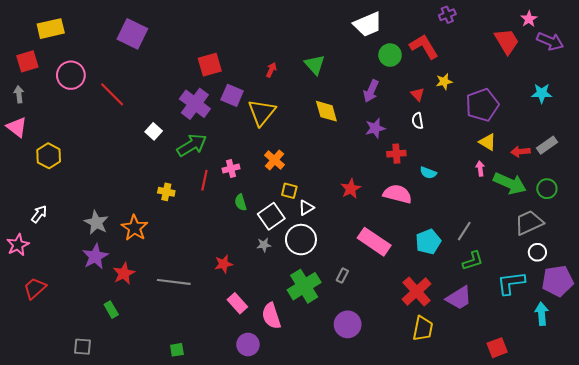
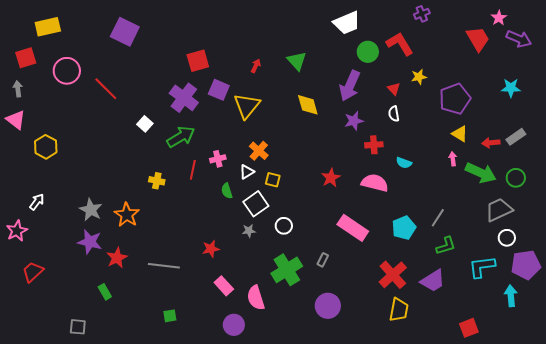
purple arrow: (371, 91) -> (350, 86), size x1.4
white triangle: (306, 208) -> (247, 172), moved
white circle: (301, 240) -> (284, 226), size x0.6
purple star: (95, 256) -> (90, 242), turned -30
green square: (177, 350) -> (170, 316), moved

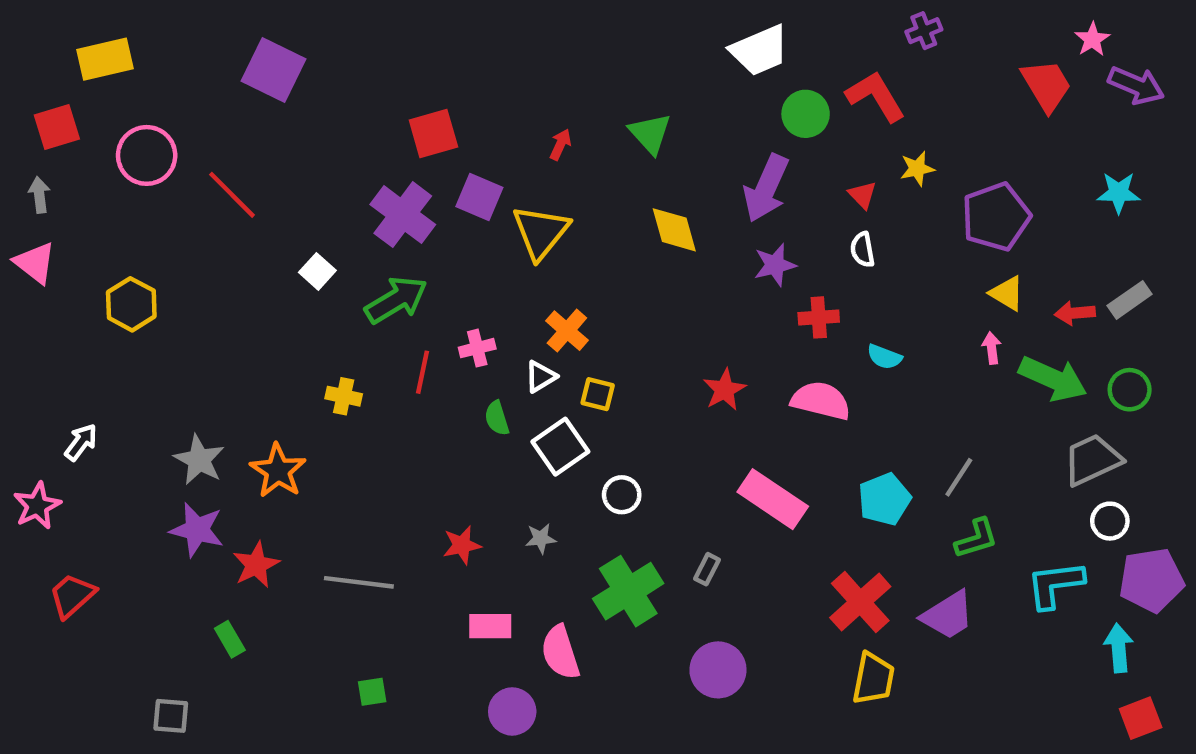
yellow hexagon: (46, 147) -> (131, 304), moved
gray star: (249, 231) -> (541, 539), moved
pink rectangle: (224, 286) -> (490, 626), turned -48
red square: (469, 328) -> (1141, 718), moved

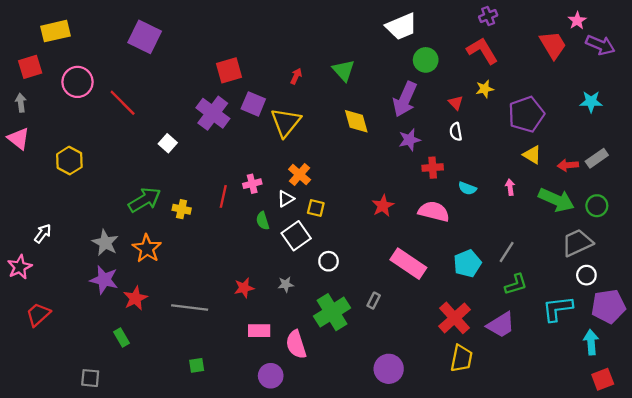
red L-shape: (876, 96) -> (482, 51), moved
green arrow: (396, 300) -> (145, 200), moved
pink arrow: (992, 348) -> (510, 187), moved
purple circle: (718, 670) -> (389, 369), moved

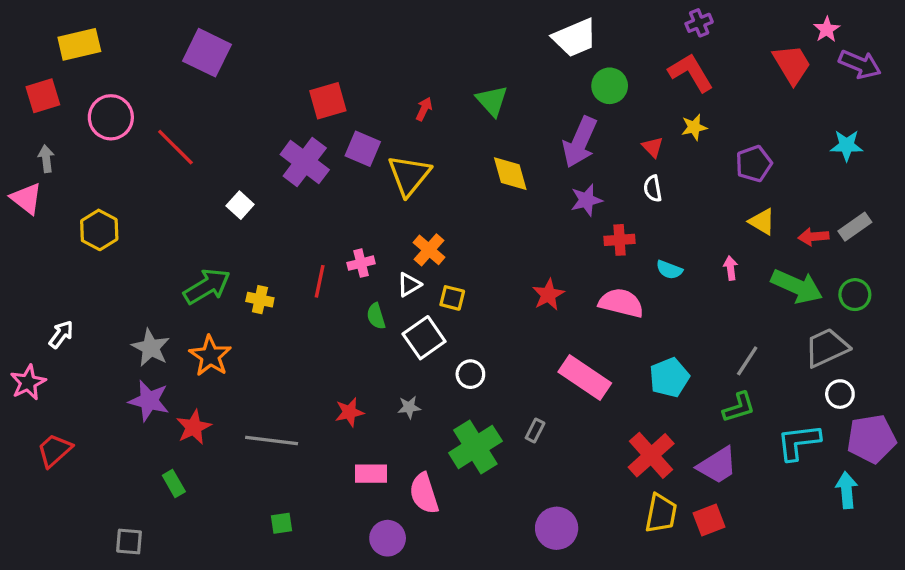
gray arrow: (21, 103) -> (46, 159), moved
purple pentagon: (526, 114) -> (754, 164), size x0.7
gray line: (507, 252) -> (747, 361), moved
red square: (603, 379) -> (709, 520), moved

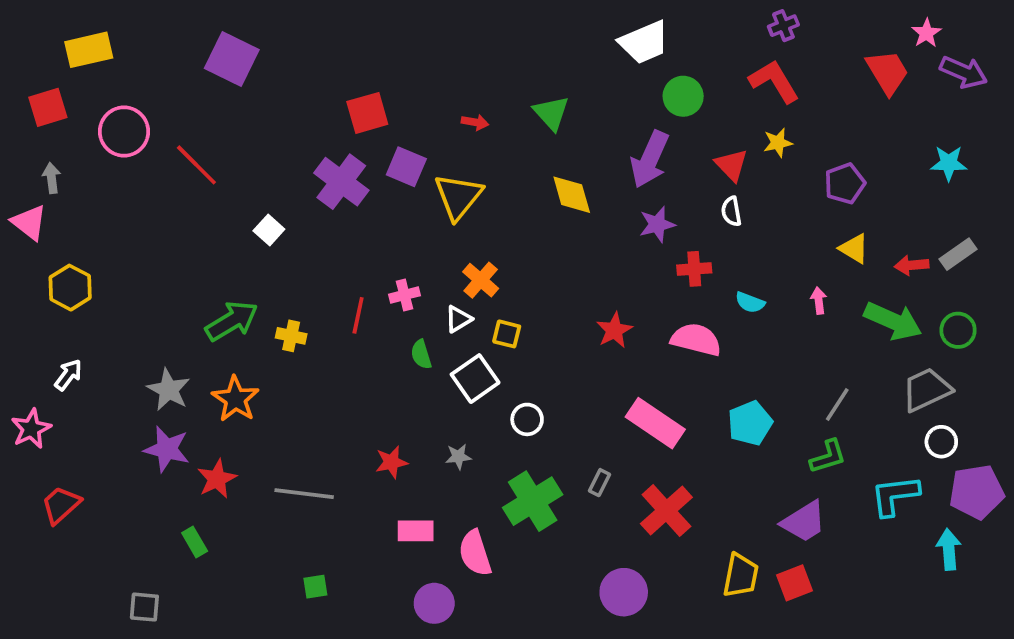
red arrow: (424, 109) -> (475, 122), turned 75
red triangle: (653, 147) -> (731, 165), size x1.4
yellow hexagon: (99, 230) -> (70, 288), moved
red cross: (651, 455) -> (666, 510), moved

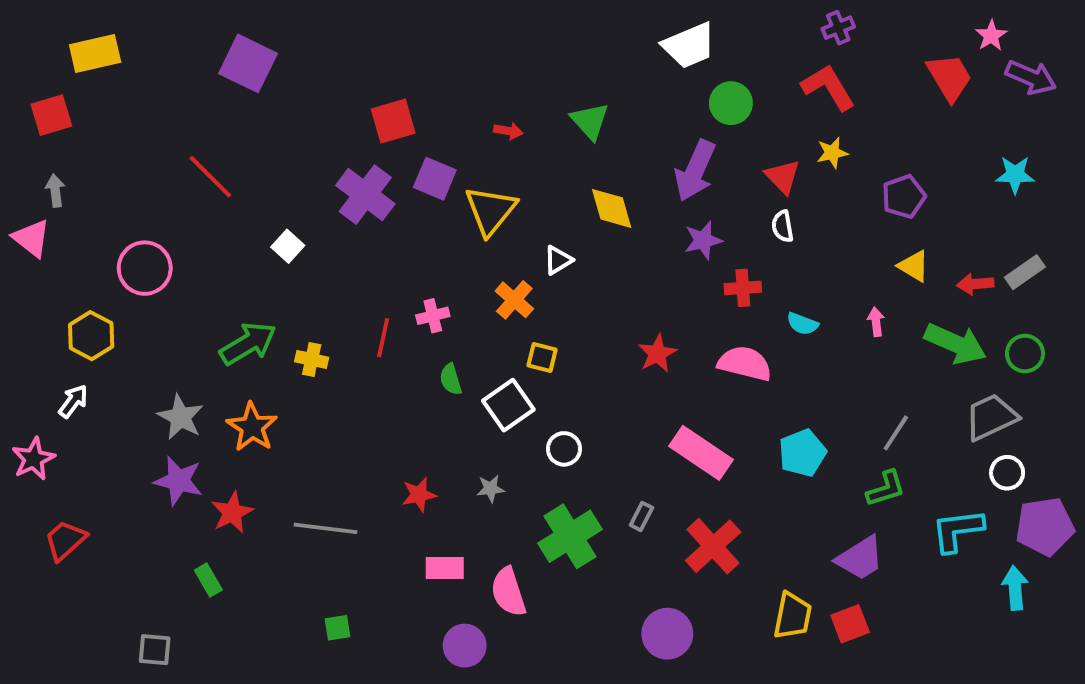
pink circle: (124, 132) -> (145, 268), moved
yellow hexagon: (70, 288) -> (91, 336), moved
white triangle: (458, 319) -> (558, 260), moved

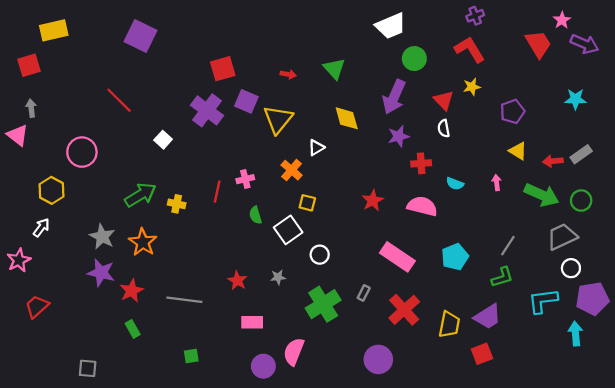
red star: (419, 495) -> (237, 281), turned -30
green rectangle: (208, 580) -> (133, 329), moved
pink semicircle: (508, 592) -> (294, 352), moved, turned 40
yellow trapezoid: (792, 616) -> (449, 324), moved

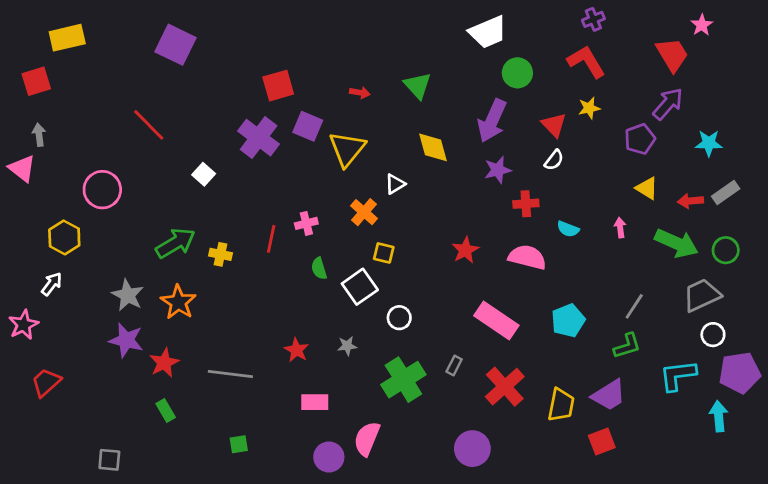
purple arrow: (585, 44) -> (668, 104), moved, turned -72
cyan star: (575, 99) -> (709, 143), moved
white semicircle: (444, 128) -> (554, 160), turned -132

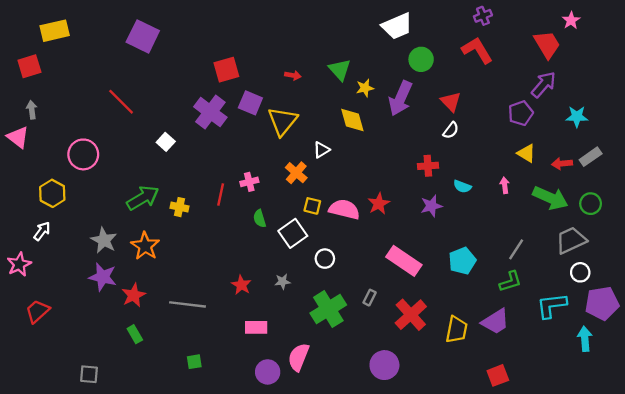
yellow star: (589, 108) -> (365, 88), moved
purple star: (498, 170) -> (431, 206), moved
pink semicircle: (527, 257) -> (344, 209), moved
red square: (602, 442) -> (498, 375), moved

